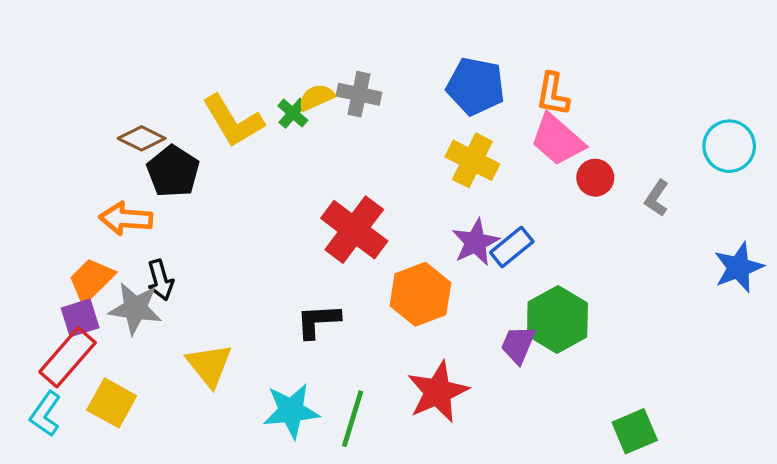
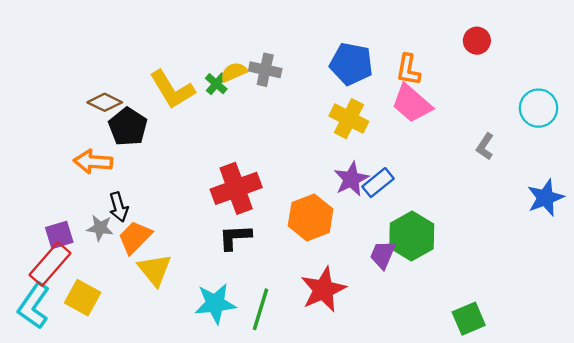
red circle: (595, 178) -> (477, 41), moved
red cross: (354, 230) -> (236, 188), moved, turned 33
orange trapezoid: (91, 280) -> (135, 237), moved
gray star: (135, 308) -> (100, 228), size x0.7
cyan L-shape: (45, 414) -> (34, 306), size x1.4

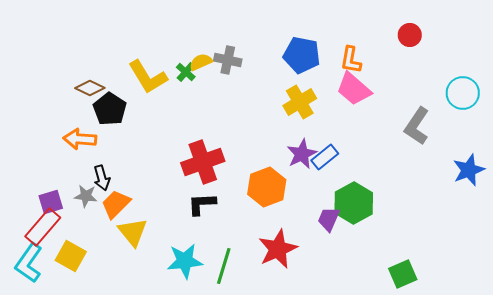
yellow cross: (349, 119) -> (300, 102), turned 32
gray L-shape: (485, 146) -> (417, 126), size x1.6

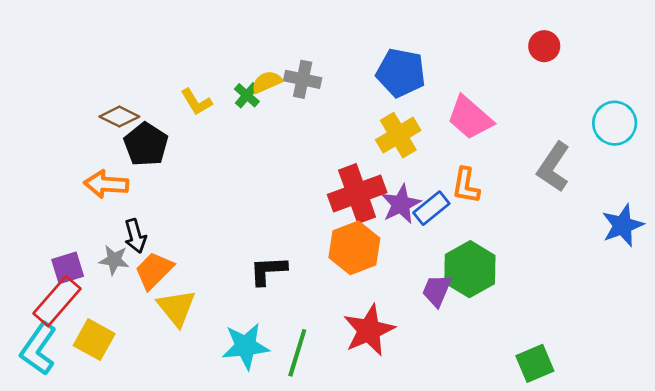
orange L-shape: (351, 60) -> (466, 186), moved
yellow L-shape: (148, 77) -> (196, 102), size x0.6
red cross: (203, 162) -> (357, 194), moved

